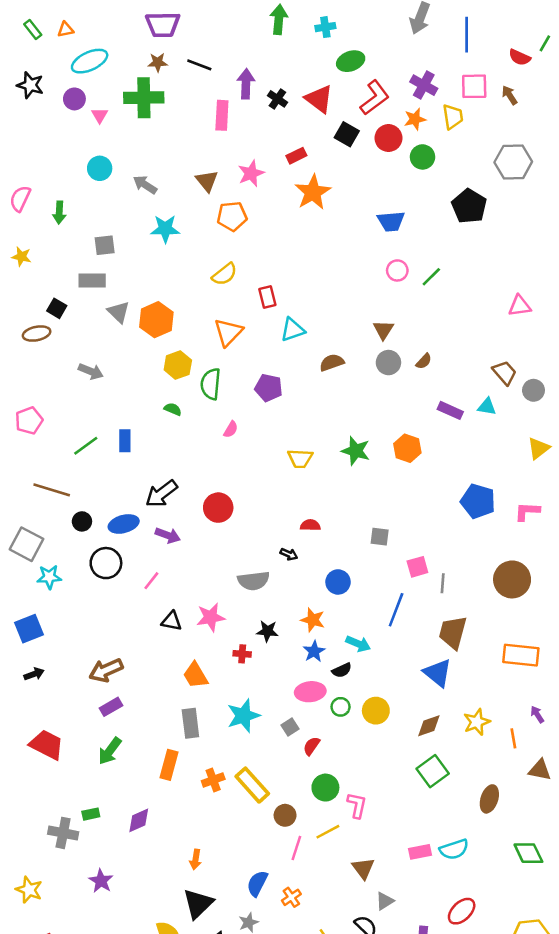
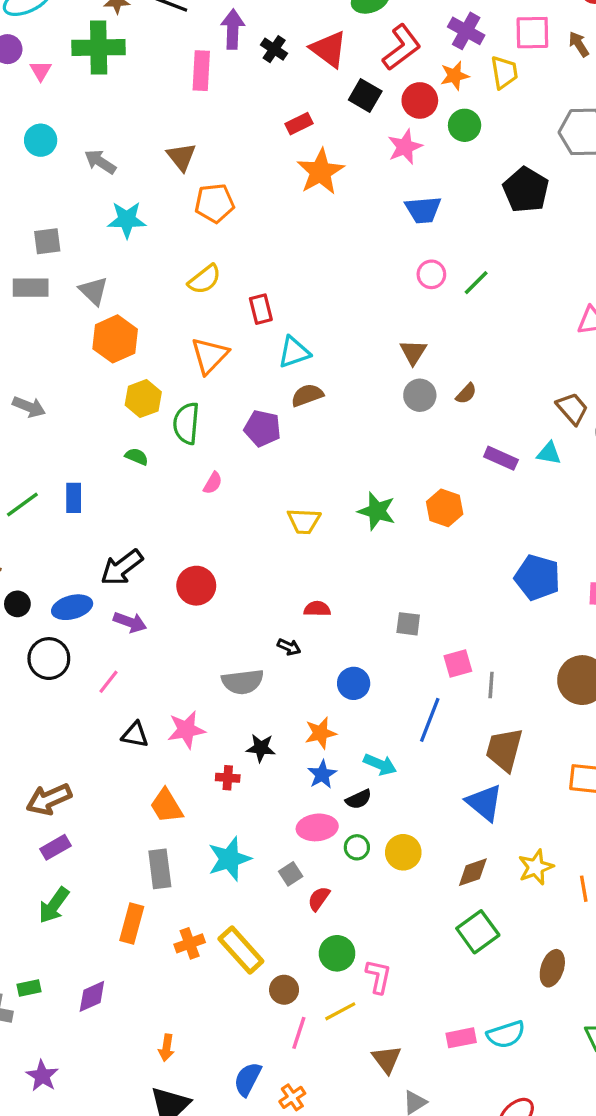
pink star: (251, 173) -> (405, 147), moved
gray triangle: (119, 312) -> (94, 291), moved
brown semicircle: (332, 363) -> (307, 395), moved
orange star: (313, 620) -> (320, 733), turned -30

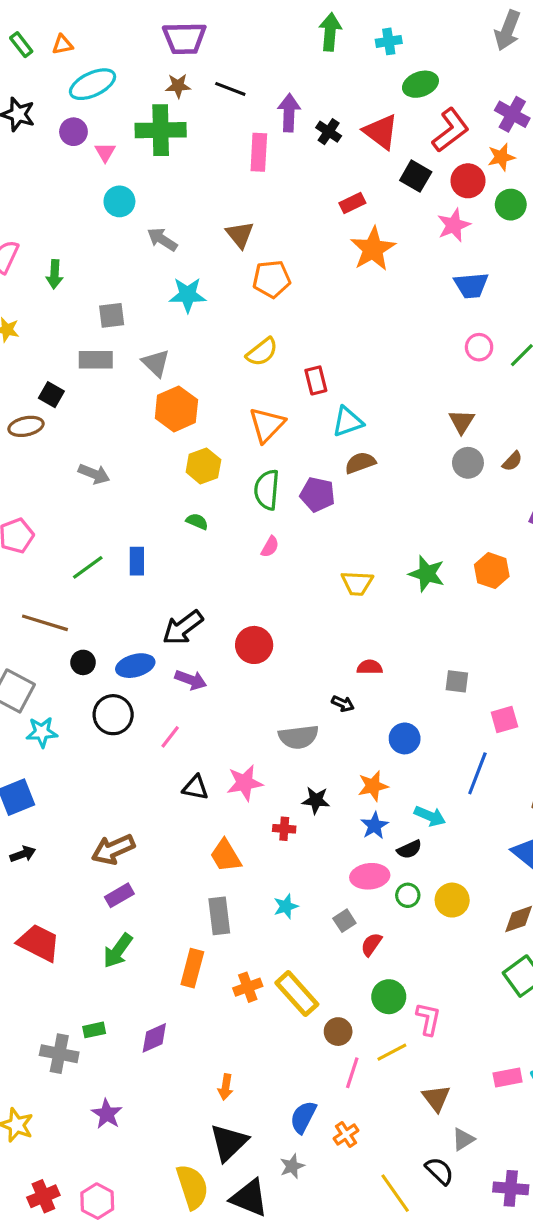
cyan circle: (41, 140) -> (119, 201), moved
green semicircle: (186, 423) -> (267, 490), moved
cyan star: (229, 859) -> (286, 906), size x0.6

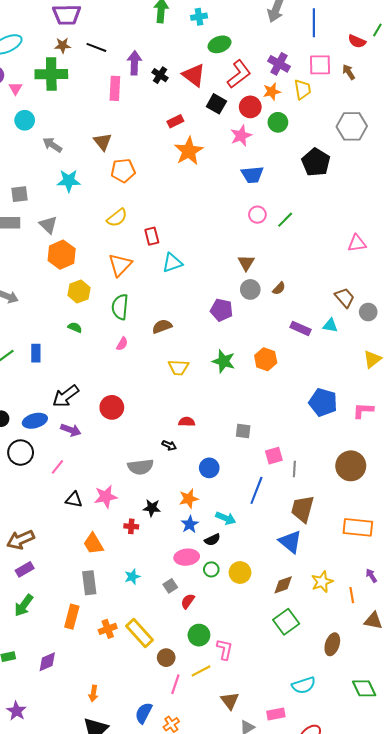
brown semicircle: (360, 463) -> (162, 326), moved
purple pentagon: (317, 494) -> (222, 310), moved
pink rectangle: (508, 1077) -> (276, 714), moved

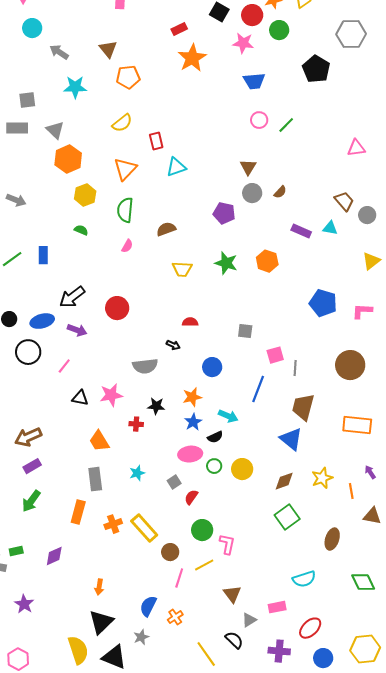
pink star: (241, 136) -> (243, 43), turned 30

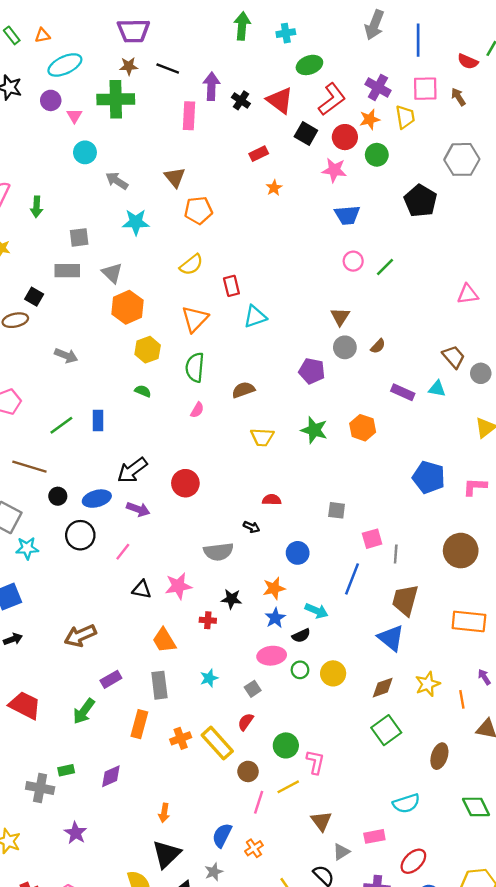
orange star: (192, 58) -> (274, 188), size x0.5
purple rectangle: (32, 466) -> (111, 679), moved
red semicircle: (191, 497) -> (246, 722), moved

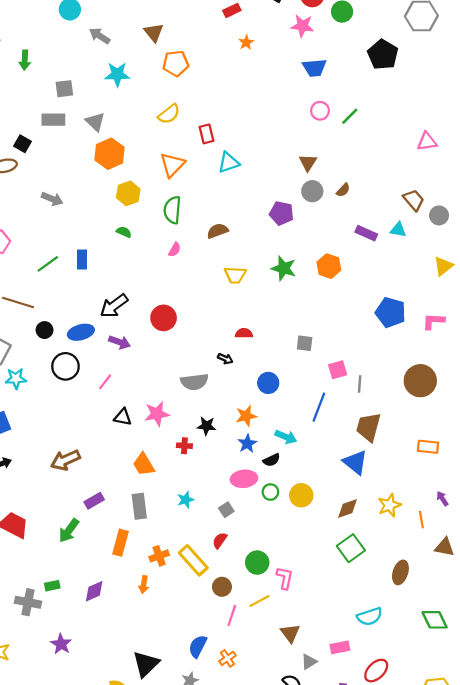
orange rectangle: (469, 621) -> (428, 447), size x0.7
orange arrow: (164, 813) -> (144, 585), moved

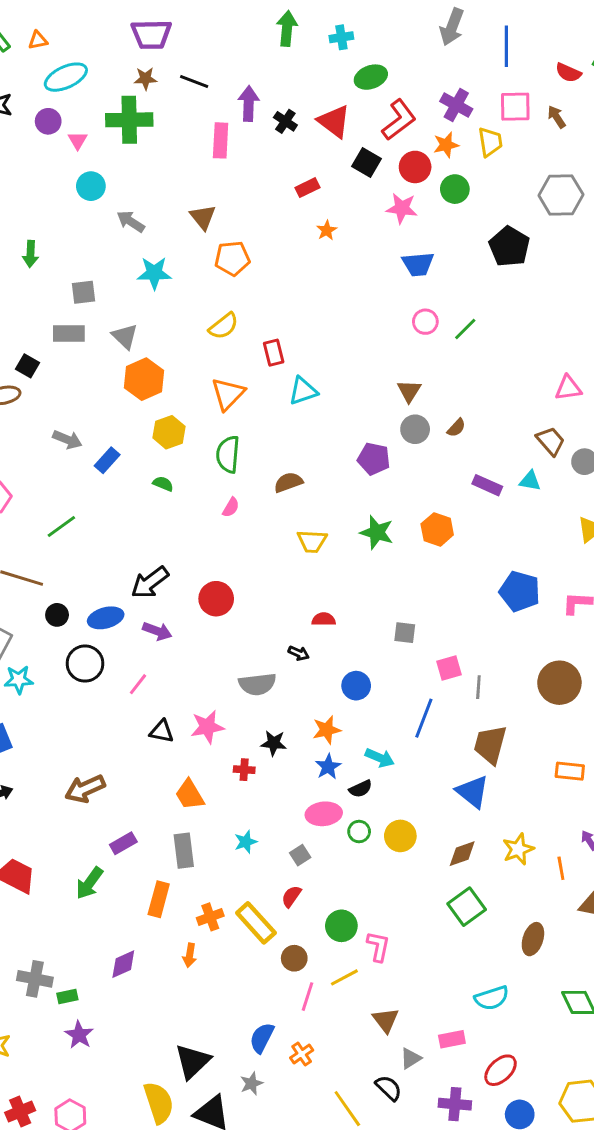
pink triangle: (427, 142) -> (568, 388), moved
blue rectangle: (82, 260) -> (107, 460), moved, turned 42
green rectangle: (52, 586) -> (67, 997), moved

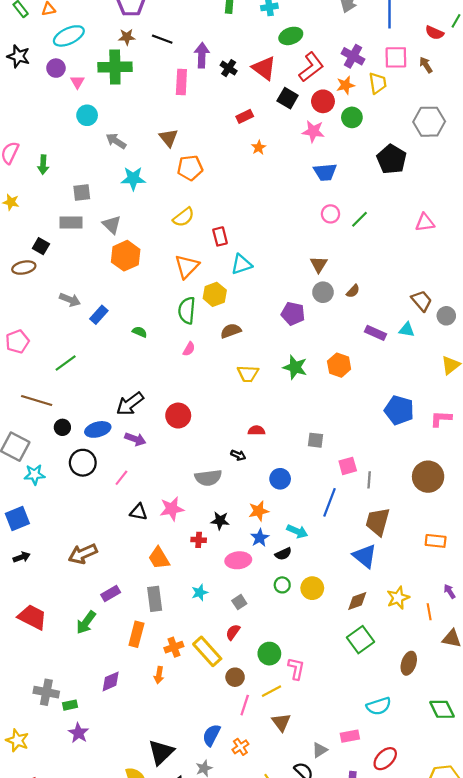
pink triangle: (568, 388) -> (425, 223), moved
yellow hexagon: (169, 432) -> (215, 294), moved
pink ellipse: (324, 814) -> (238, 560), moved
brown triangle: (386, 1020) -> (281, 722), moved

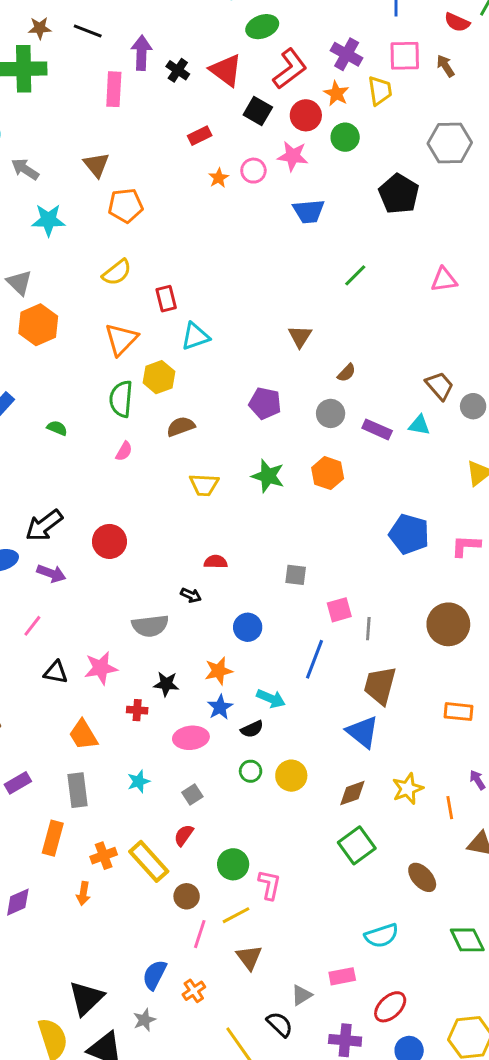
orange star: (345, 85) -> (336, 94), turned -30
pink circle: (330, 214) -> (253, 171), moved
gray circle: (323, 292) -> (331, 413), moved
brown ellipse: (409, 663) -> (422, 877), turned -60

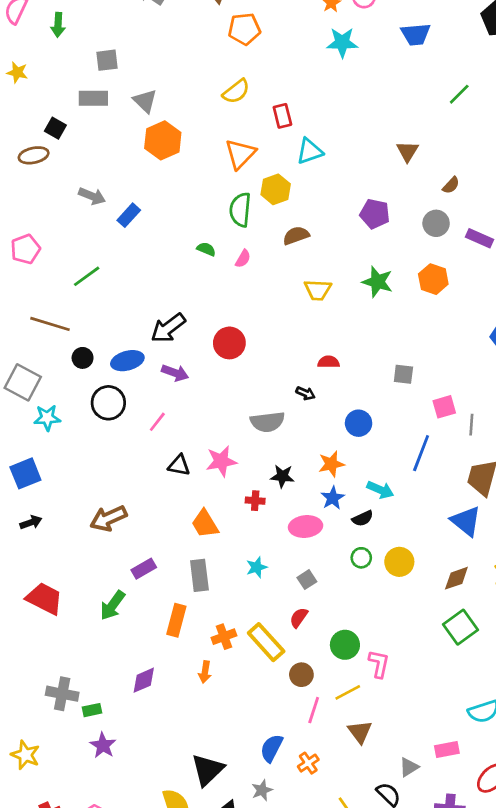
cyan star: (48, 220) -> (342, 42), moved
green semicircle: (57, 428) -> (206, 249), moved

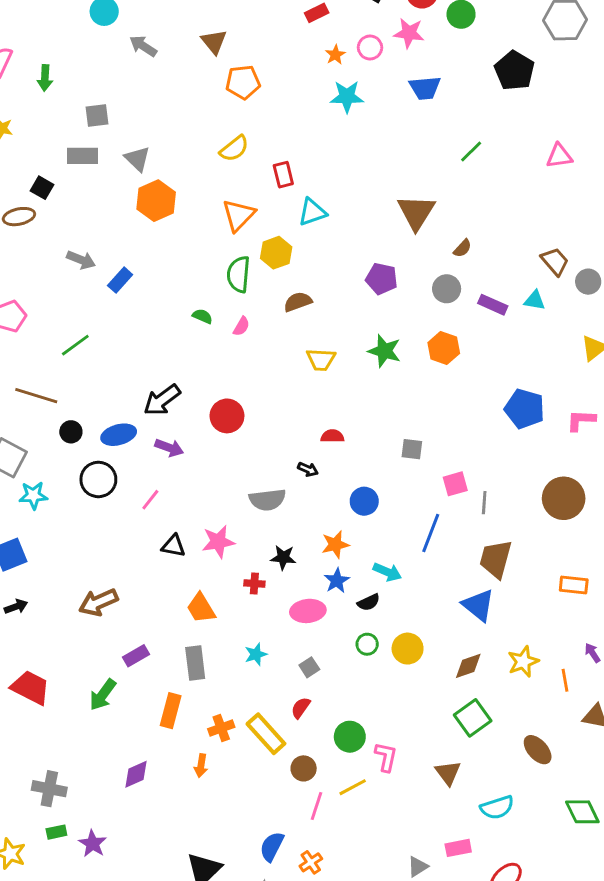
brown triangle: (407, 151) -> (416, 212), size x1.6
green rectangle: (92, 710) -> (56, 832), moved
brown triangle: (360, 732) -> (448, 773), moved

